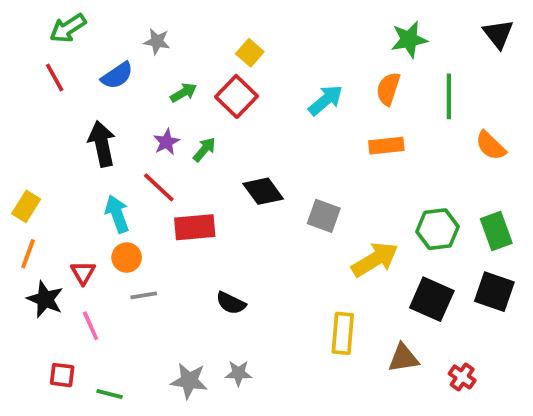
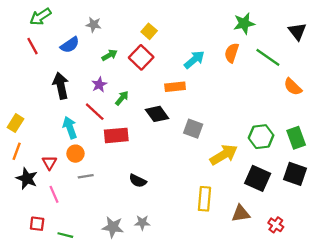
black triangle: (498, 34) -> (297, 31), moved
green line: (449, 96) -> (268, 57), turned -55
orange rectangle: (386, 146) -> (175, 87), moved
green arrow: (204, 149) -> (122, 98), moved

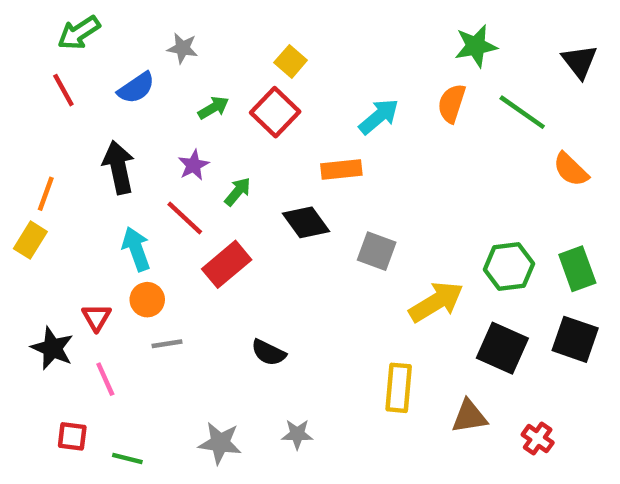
red rectangle: (116, 135) -> (227, 264), turned -35
orange line: (17, 151) -> (46, 194), moved
gray star: (142, 223) -> (297, 434), moved

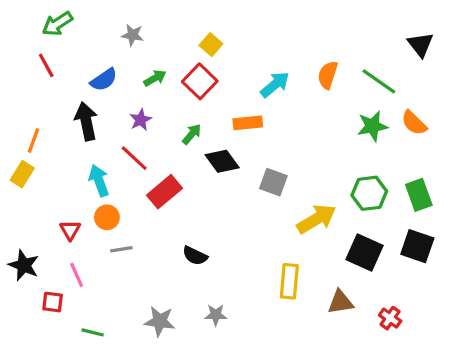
green star: (476, 46) -> (372, 126), moved
blue semicircle: (136, 88) -> (104, 80), moved
green arrow: (238, 192) -> (192, 134), moved
black star: (52, 348) -> (24, 265), moved
red square: (72, 436) -> (53, 302), moved

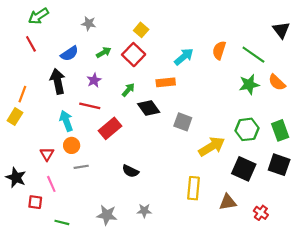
red line: (134, 158) -> (90, 106), turned -30

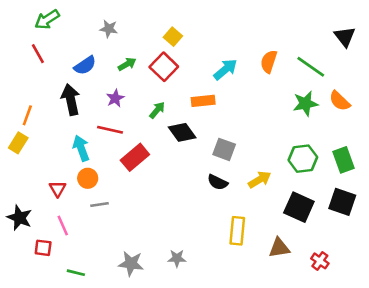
yellow arrow: (212, 147) -> (260, 180), size x0.7
black semicircle: (130, 171) -> (218, 182), moved

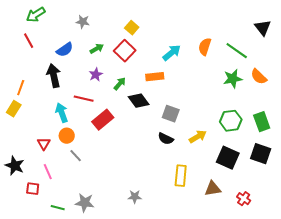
purple star: (115, 98) -> (96, 75), moved
gray line: (99, 205) -> (76, 156), turned 56
gray star: (131, 264) -> (85, 203), moved

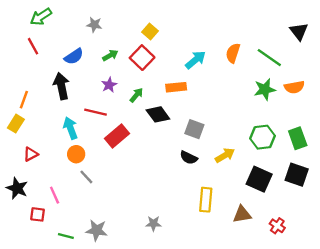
orange semicircle: (259, 77) -> (294, 87), turned -54
red triangle: (44, 144) -> (31, 154), moved, turned 32

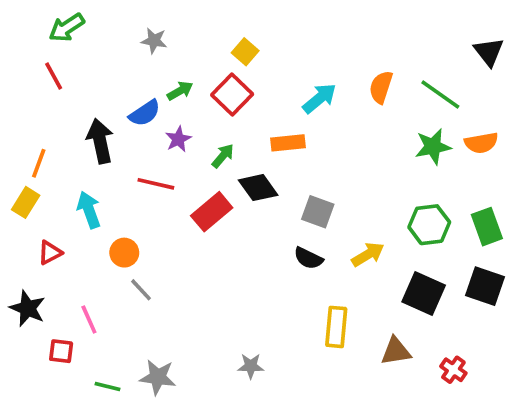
blue semicircle: (74, 56) -> (145, 113), moved
cyan arrow: (70, 128) -> (89, 210), moved
red rectangle: (117, 136) -> (212, 212), moved

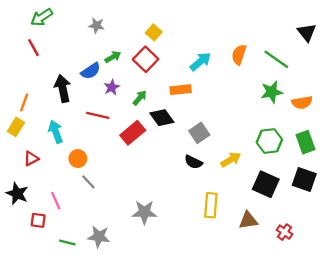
orange semicircle: (481, 143) -> (302, 102), moved
gray square: (318, 212) -> (199, 133), turned 36
gray star: (251, 366) -> (144, 212), moved, size x1.5

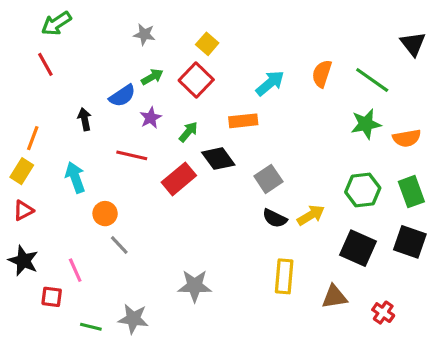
gray star: (97, 25) -> (144, 34), moved
black arrow: (63, 88) -> (85, 119), size x0.6
red triangle: (31, 159) -> (23, 210), moved
black semicircle: (193, 162) -> (275, 218), moved

